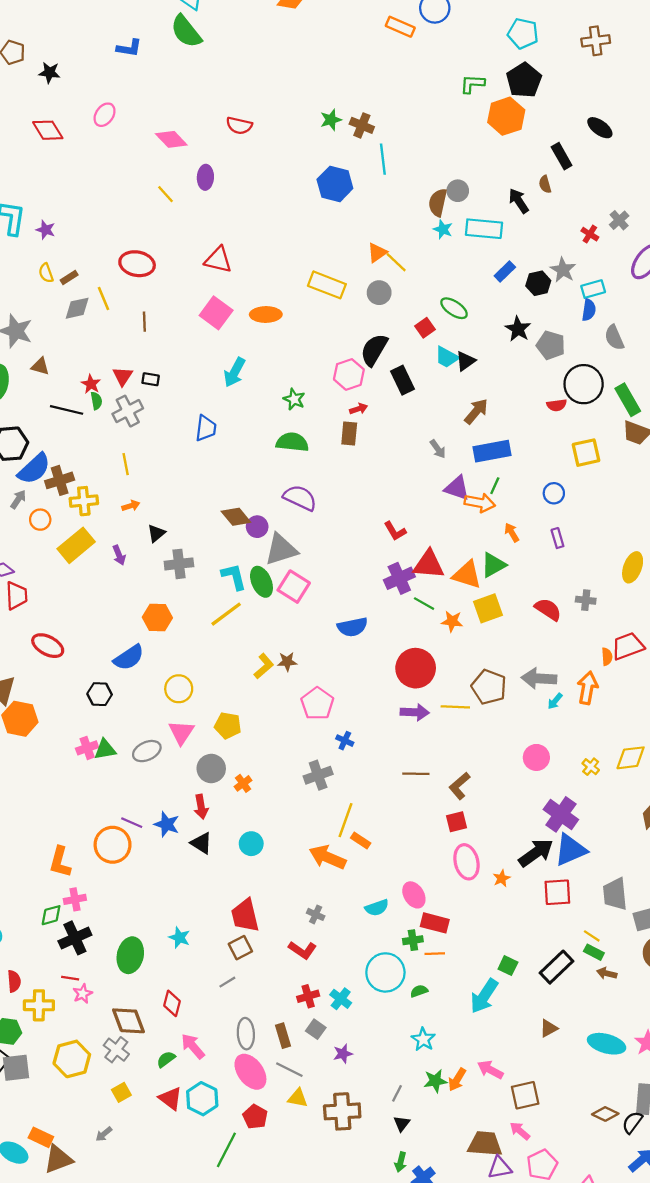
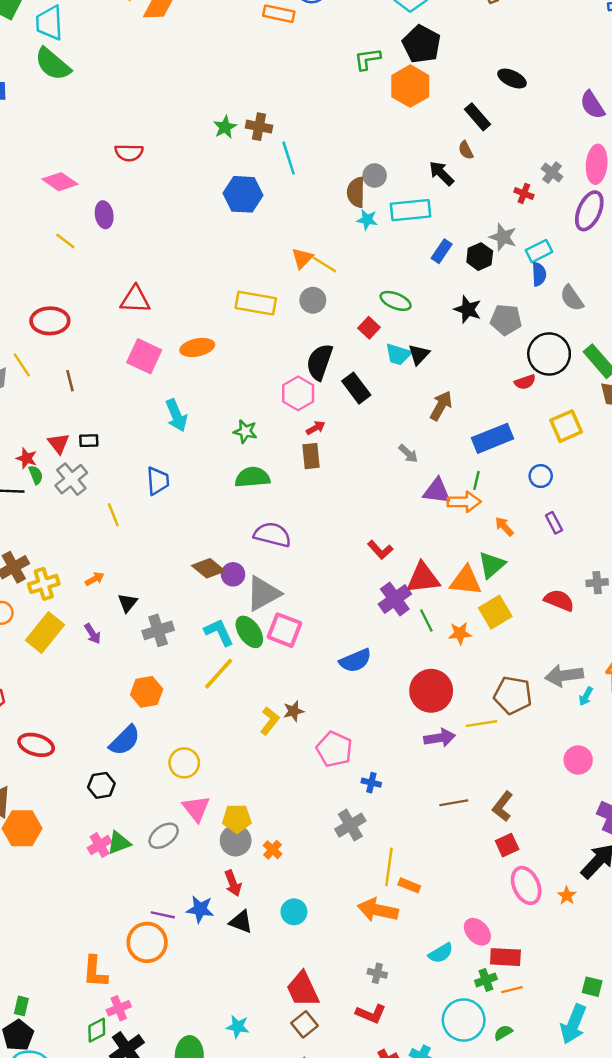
cyan arrow: (235, 372) -> (176, 415), turned -40
blue rectangle: (492, 451) -> (493, 438), moved
yellow line: (126, 464) -> (113, 515), moved
green line: (424, 604) -> (426, 620), turned 45
yellow pentagon: (228, 726) -> (237, 819), moved

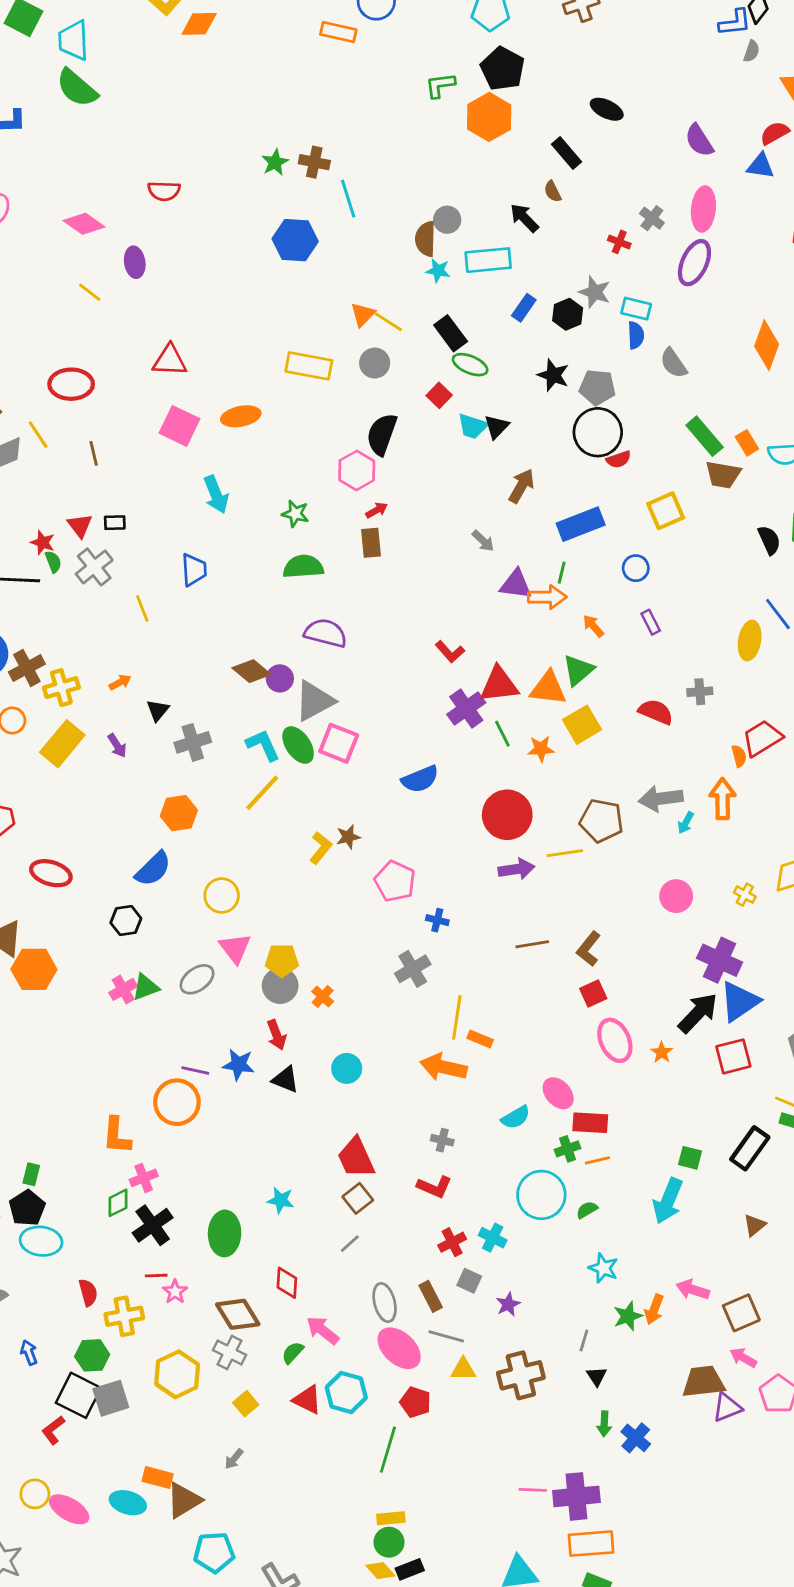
cyan rectangle: (539, 251) -> (636, 309), turned 40
black circle: (549, 354) -> (598, 432), moved
black rectangle: (356, 388) -> (451, 333), moved

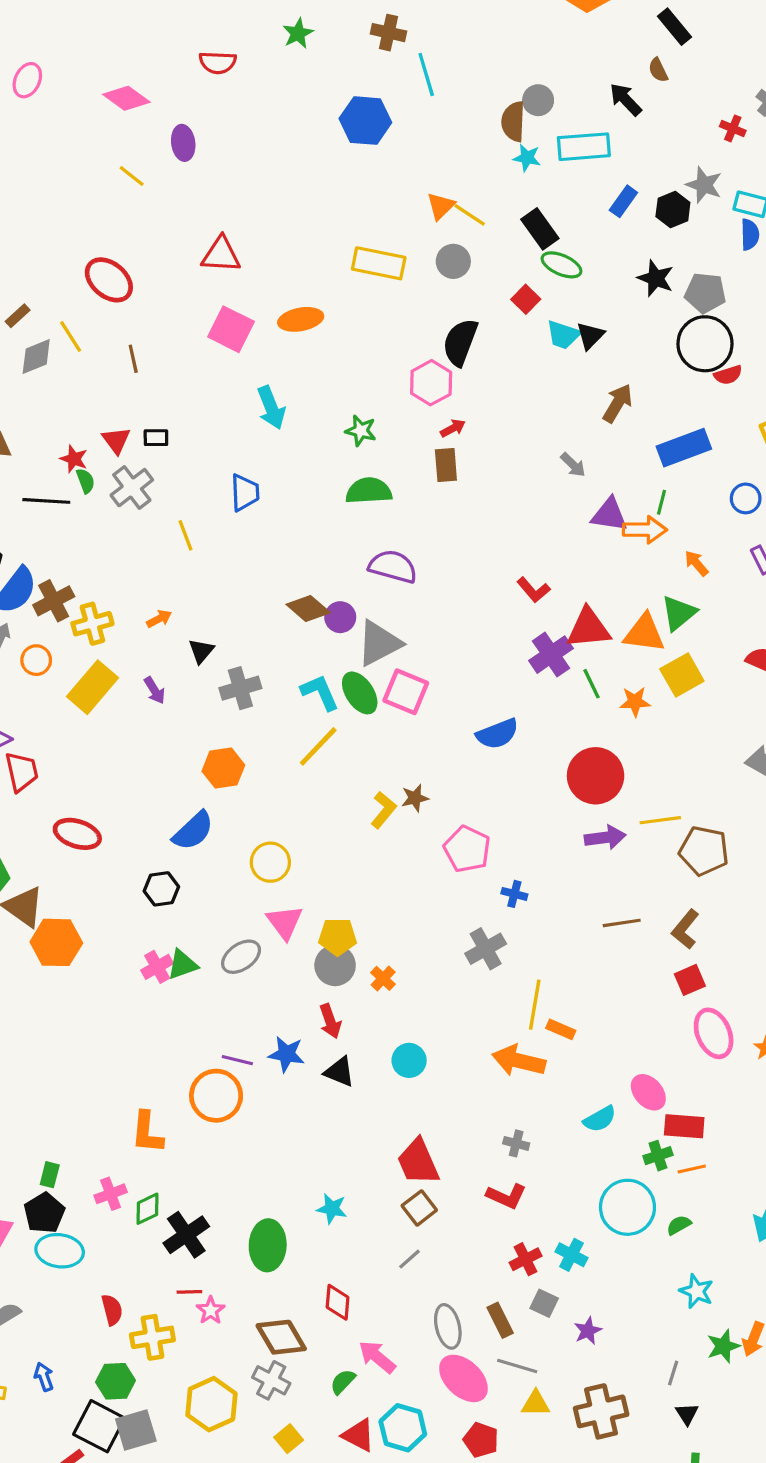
green star: (275, 162) -> (298, 33), moved
red ellipse: (71, 384) -> (109, 280), turned 39
brown pentagon: (601, 821) -> (704, 851), moved
pink cross: (144, 1178) -> (111, 1194), moved

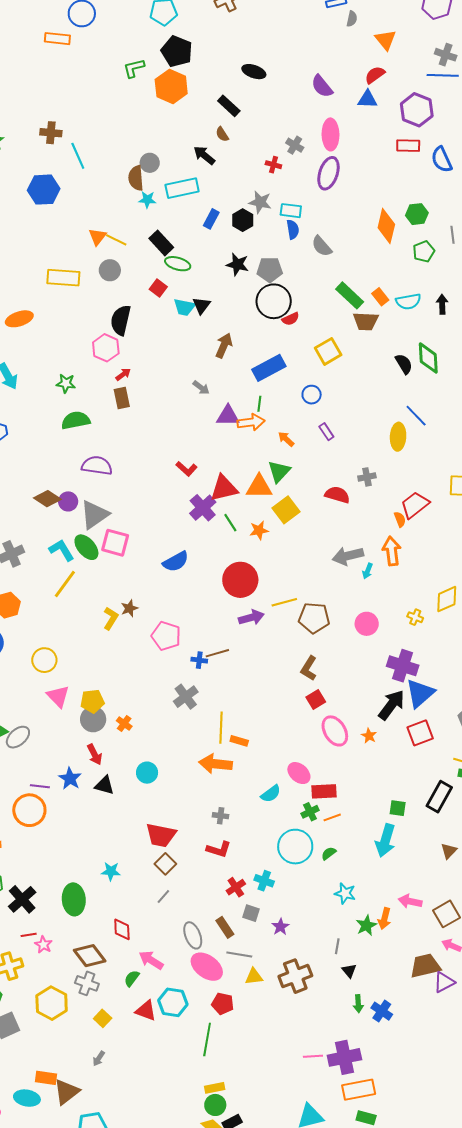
brown line: (622, 923) -> (217, 653), moved
gray ellipse: (241, 957) -> (18, 737), moved
blue star: (287, 1054) -> (70, 779), turned 30
red trapezoid: (418, 1162) -> (161, 835), turned -48

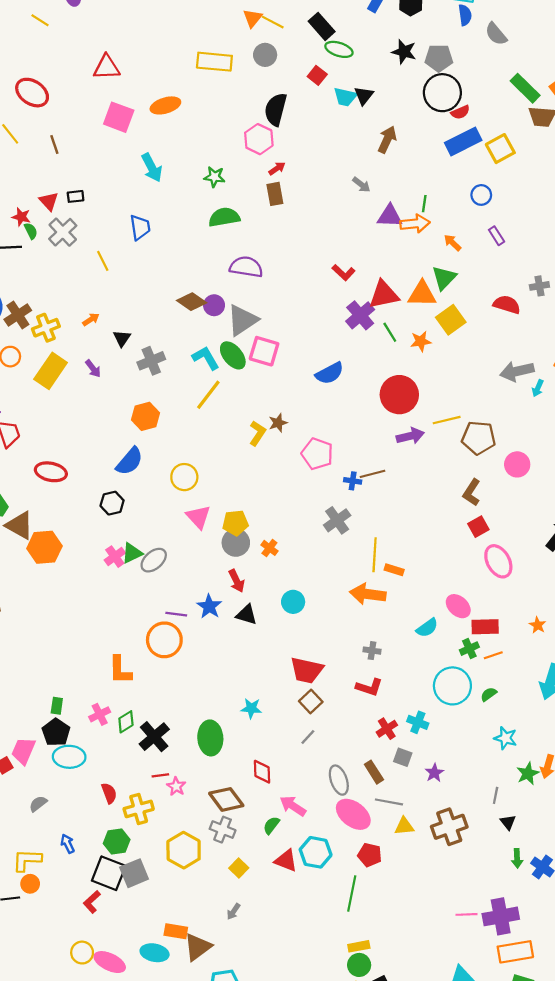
blue rectangle: (269, 368) -> (463, 141), moved
pink circle: (367, 624) -> (517, 464), moved
orange star: (369, 736) -> (538, 625), moved

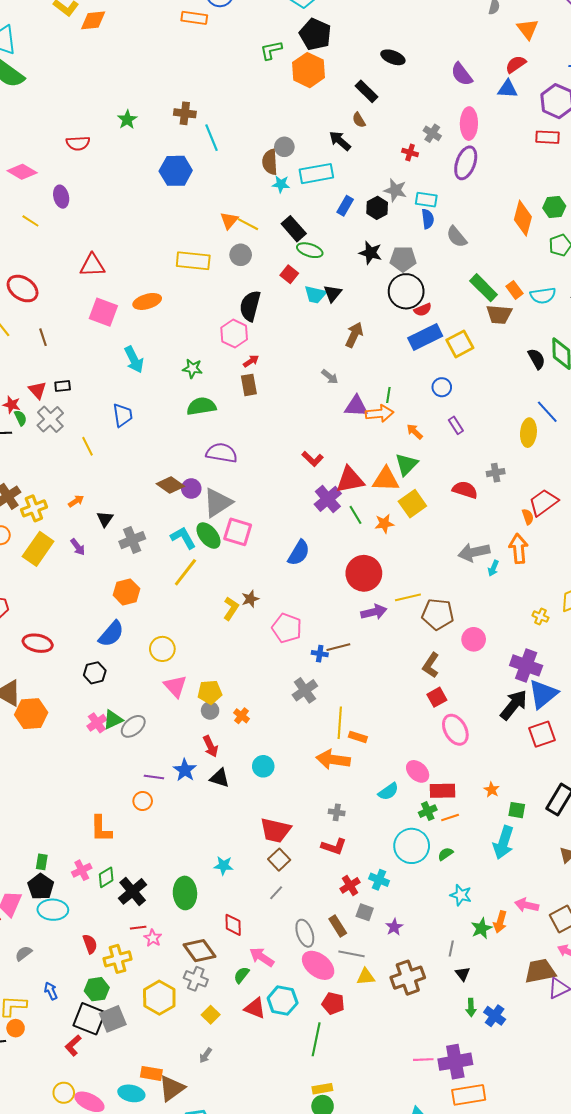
blue semicircle: (330, 373) -> (299, 553), turned -32
gray circle: (236, 543) -> (210, 711), size x0.7
orange circle: (164, 640) -> (143, 801), size x0.6

